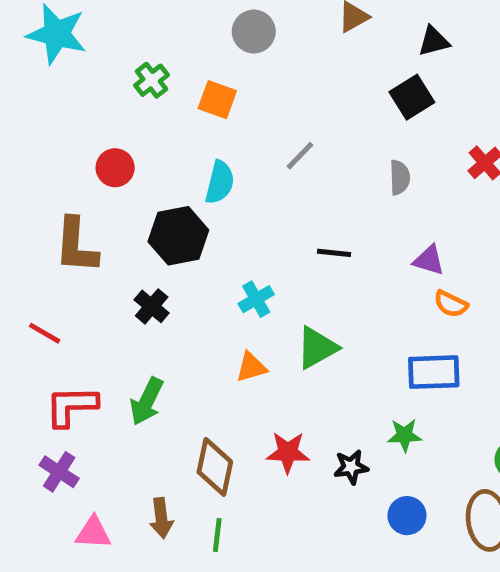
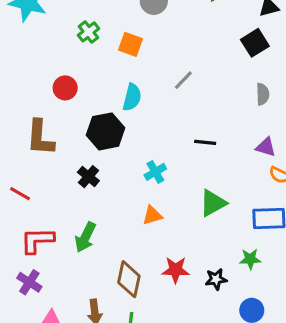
gray semicircle: (400, 177) -> (263, 94), moved
green triangle: (317, 348) -> (213, 203), moved

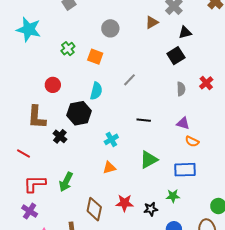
black cross: (88, 177) -> (60, 136), moved

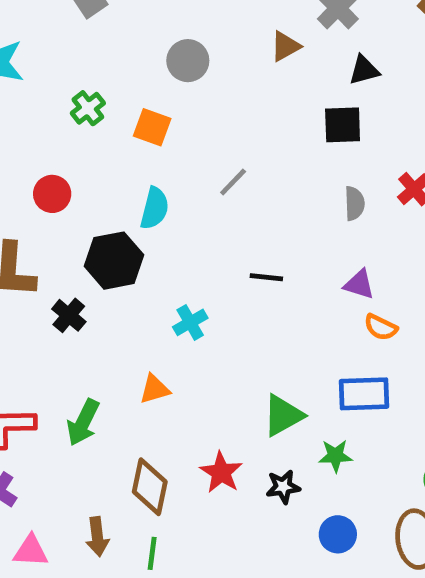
black square: (176, 56) -> (343, 125), turned 30
green triangle: (149, 160) -> (283, 415), moved
orange triangle: (109, 168) -> (155, 389), moved
red star: (124, 203) -> (221, 472), turned 30

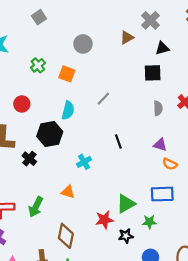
black line: (266, 277) -> (118, 141), turned 64
orange triangle: (155, 389) -> (68, 192), turned 32
red star: (221, 472) -> (104, 220), moved, turned 30

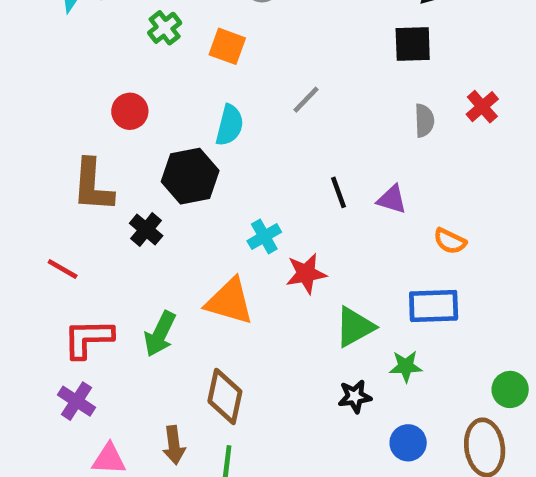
purple triangle: (160, 145) -> (392, 199), moved
orange triangle: (68, 192) -> (230, 301), size x1.6
red star: (104, 220) -> (306, 274), moved

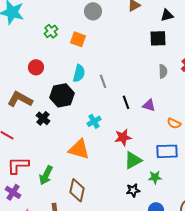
gray line: (306, 100) -> (103, 81), moved, turned -64
brown L-shape: (93, 185) -> (20, 99), turned 115
red star: (306, 274) -> (123, 137), moved
green arrow: (160, 334) -> (46, 175), moved

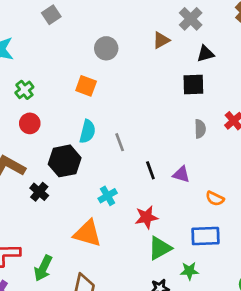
green cross: (51, 31) -> (24, 90), moved

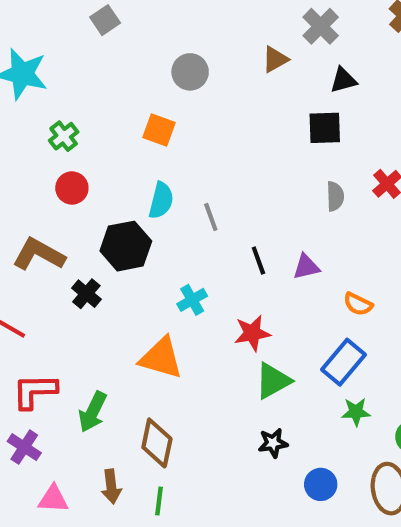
purple triangle: (181, 174) -> (306, 267), turned -30
blue rectangle: (205, 236) -> (343, 362), turned -48
green star: (189, 271) -> (356, 412), moved

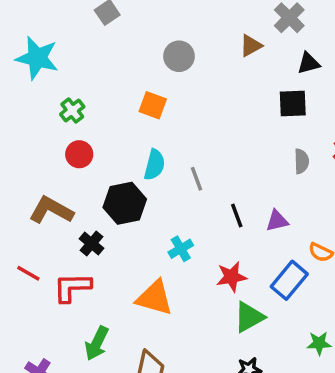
blue rectangle: (343, 362) -> (289, 280), moved
red L-shape: (35, 391) -> (72, 287), moved

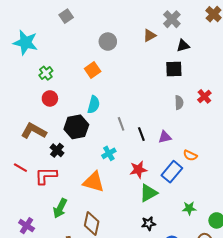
orange square: (153, 105) -> (93, 70), turned 35
gray line: (197, 179) -> (121, 124), moved

